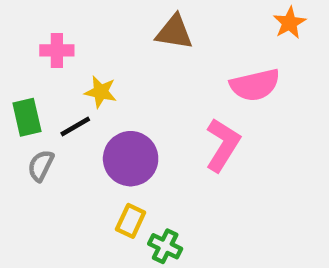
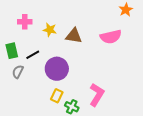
brown triangle: (174, 32) -> (74, 36), moved
yellow star: (101, 92) -> (50, 30), moved
pink L-shape: (223, 145) -> (97, 95), moved

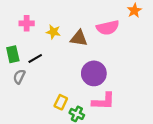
pink semicircle: (111, 37) -> (108, 28), moved
purple circle: (57, 69) -> (94, 73), moved
pink L-shape: (97, 95) -> (103, 101), turned 60

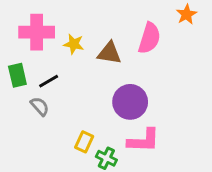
pink cross: (27, 23) -> (37, 32), size x1.6
pink semicircle: (108, 28) -> (149, 38), turned -60
gray semicircle: (19, 77) -> (40, 106), moved, turned 112

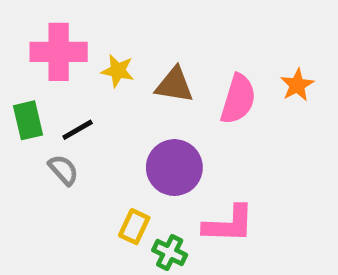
orange star: (186, 14) -> (297, 85), moved
pink semicircle: (149, 38) -> (238, 99), moved
purple circle: (130, 102) -> (174, 168), moved

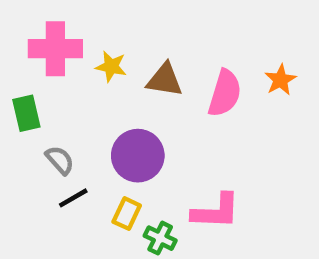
black line: (78, 130) -> (73, 198), moved
purple circle: (174, 168) -> (138, 156), moved

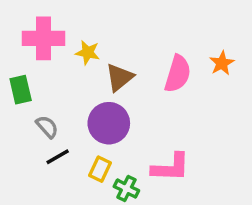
brown triangle: (165, 80) -> (119, 77), moved, turned -48

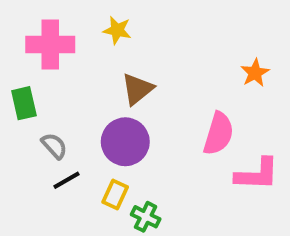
yellow star: (88, 53) -> (117, 30), moved
pink semicircle: (178, 74) -> (219, 134), moved
pink L-shape: (171, 167) -> (257, 174), moved

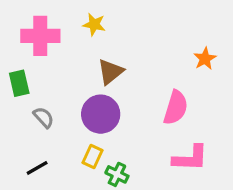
pink L-shape: (257, 174) -> (190, 158), moved
black line: (66, 180) -> (37, 168), moved

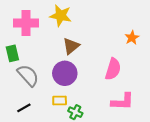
yellow star: (94, 24) -> (61, 16), size x1.5
gray semicircle: (44, 117) -> (28, 75), size x1.6
yellow rectangle: (92, 156) -> (60, 101), turned 64

